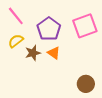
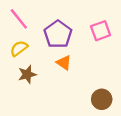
pink square: (85, 26) -> (101, 31), size x0.7
brown star: (33, 53) -> (27, 74), moved

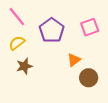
orange triangle: (64, 63) -> (74, 60), moved, turned 48
brown circle: (102, 99) -> (89, 78), moved

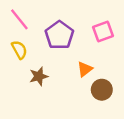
yellow semicircle: (17, 43) -> (19, 50), turned 98
brown star: (24, 66) -> (39, 76), moved

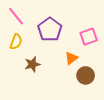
pink square: (103, 31) -> (89, 37), moved
yellow semicircle: (19, 50) -> (16, 42), turned 49

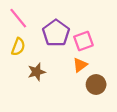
pink square: (89, 37) -> (83, 41), moved

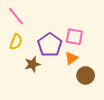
purple pentagon: (56, 33) -> (50, 45), moved
pink square: (83, 41) -> (74, 37), turned 30

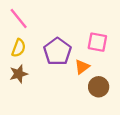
pink square: (74, 37) -> (97, 42), moved
brown star: (32, 64) -> (19, 74), moved

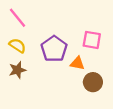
yellow semicircle: (19, 48) -> (17, 46), turned -77
orange triangle: (82, 67) -> (77, 63), turned 48

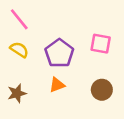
orange triangle: (77, 63) -> (57, 85), moved, turned -32
brown star: (17, 70) -> (17, 93), moved

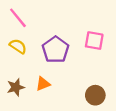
orange triangle: (57, 85) -> (43, 84), moved
brown circle: (102, 90) -> (95, 95), moved

